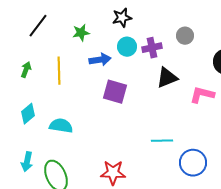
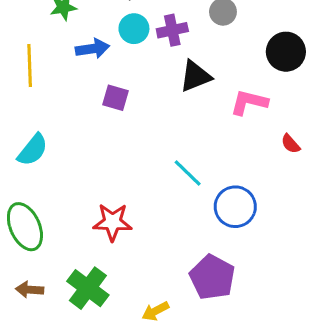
purple square: (115, 92) -> (116, 98), size x0.7
cyan semicircle: (61, 126) -> (33, 150), turned 120
cyan line: (162, 141) -> (188, 173), turned 45

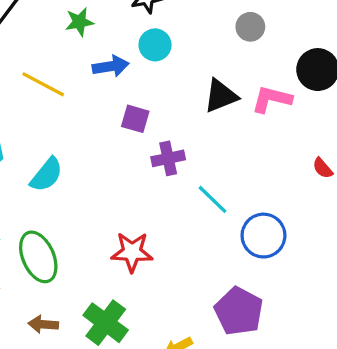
purple cross: (172, 30) -> (168, 158), moved
yellow line: (30, 65) -> (43, 84), turned -60
pink L-shape: (249, 102) -> (272, 99), moved

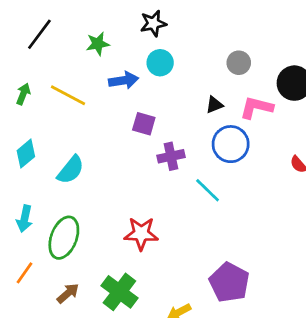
gray circle: (250, 27) -> (239, 63), moved
black triangle: (221, 96) -> (214, 105), size x0.6
blue circle: (263, 236) -> (231, 144), moved
green ellipse: (38, 257) -> (64, 238), turned 45
brown arrow: (43, 324) -> (68, 293), turned 135

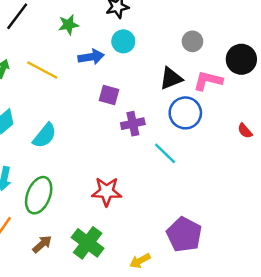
black triangle: (214, 105) -> (171, 78), size x1.5

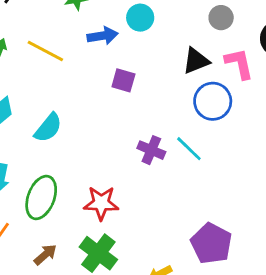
pink L-shape: (208, 81) -> (239, 64), turned 64
purple cross: (133, 124) -> (151, 150), moved, turned 35
red star: (107, 192) -> (101, 203), moved

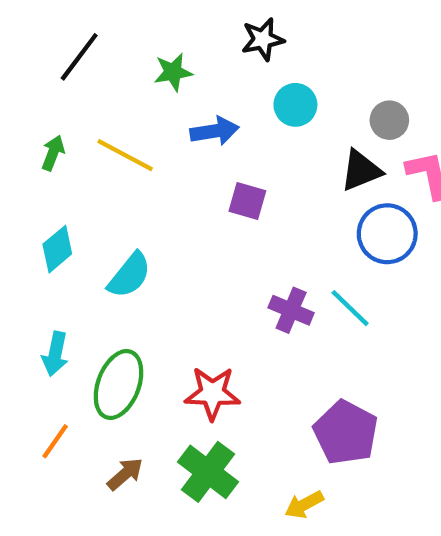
cyan circle: (140, 18) -> (295, 105), moved
gray circle: (221, 18) -> (389, 120), moved
purple pentagon: (211, 243) -> (346, 433), moved

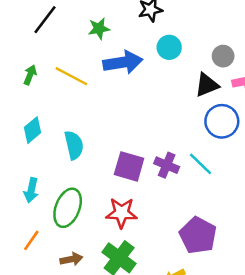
blue arrow: (215, 131) -> (123, 62), size x1.4
purple square: (247, 201) -> (129, 166), moved, size x1.4
cyan semicircle: (129, 275) -> (74, 145), turned -52
brown arrow: (125, 474) -> (71, 259), turned 30

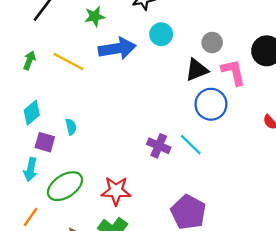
cyan semicircle: (74, 145) -> (71, 127), size x0.6
purple square: (129, 166) -> (45, 142), moved, size x0.7
green ellipse: (68, 208) -> (65, 186), turned 36

